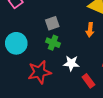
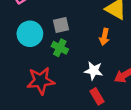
cyan circle: (16, 43) -> (30, 34), moved
white star: (71, 63) -> (94, 71), moved

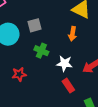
green cross: (60, 48) -> (41, 51), moved
red star: (41, 81) -> (19, 74), size x0.6

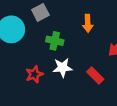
orange arrow: (72, 34) -> (88, 23), moved
white star: (64, 63) -> (62, 68), moved

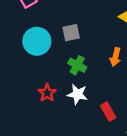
red star: (34, 74) -> (47, 93), turned -30

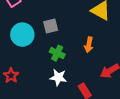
red star: (47, 93) -> (11, 76), moved

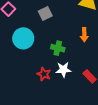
gray square: (51, 26) -> (45, 13), moved
red star: (11, 76) -> (44, 74), moved

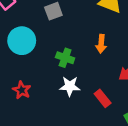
red star: (44, 74) -> (22, 90), moved

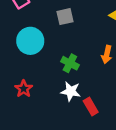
red rectangle: (103, 98) -> (91, 106), moved

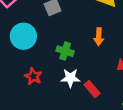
red star: (24, 89) -> (33, 76), moved

